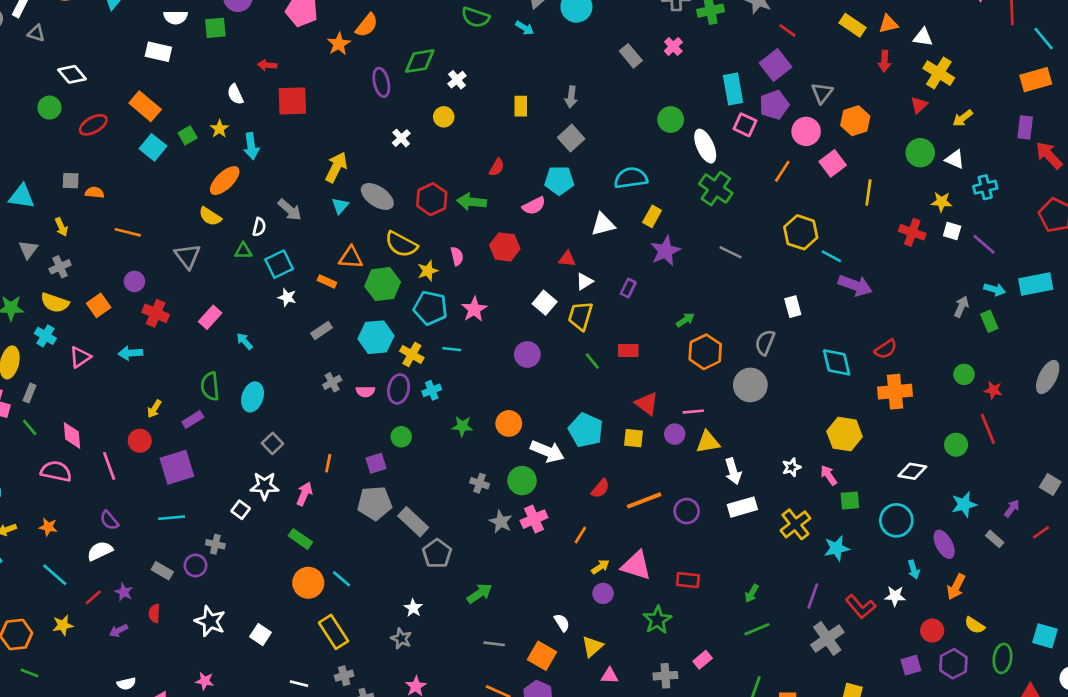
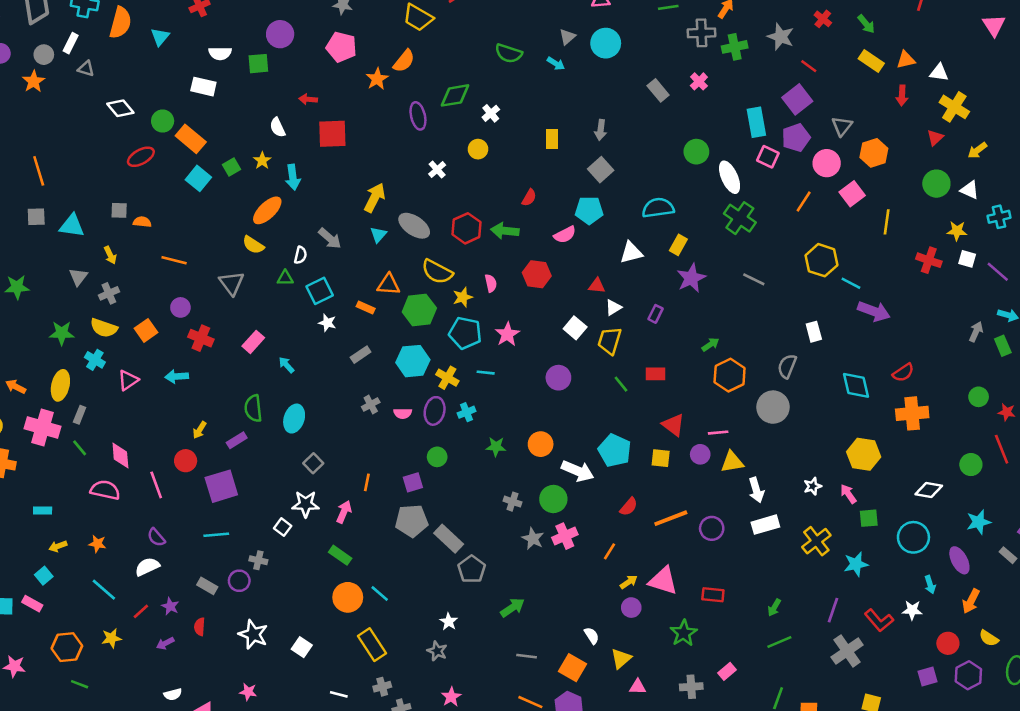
green circle: (49, 108) -> (163, 121), moved

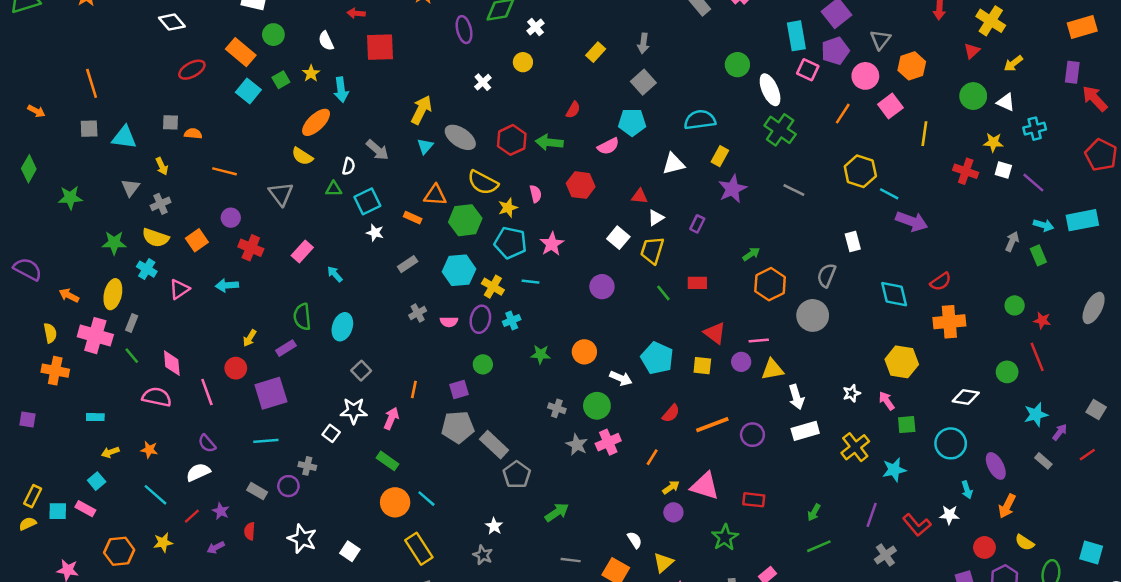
green circle: (163, 121) -> (273, 35), moved
yellow rectangle: (552, 139) -> (596, 52), turned 42
white arrow: (578, 471) -> (621, 378), size x0.7
cyan star: (979, 522) -> (1036, 415), moved
gray cross: (847, 651) -> (885, 555), size x0.7

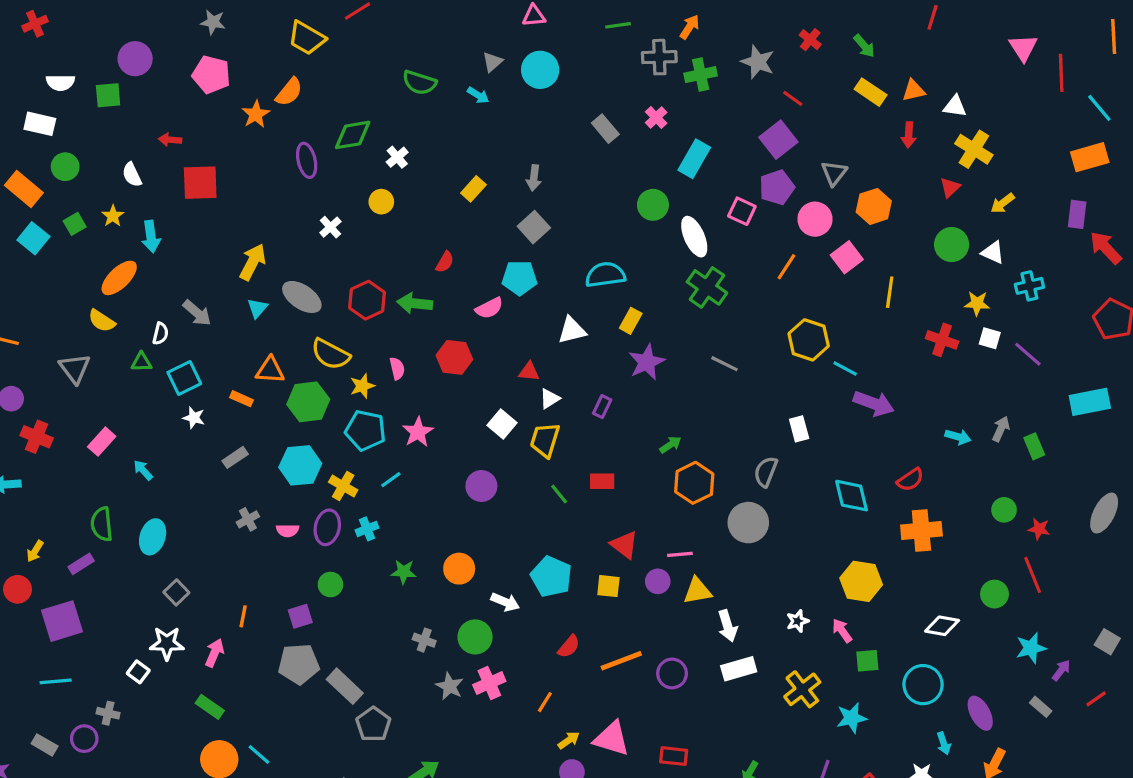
cyan rectangle: (796, 36) -> (694, 159), moved, turned 40
cyan arrow: (1043, 225) -> (958, 437), moved
cyan line: (530, 282) -> (391, 480), turned -42

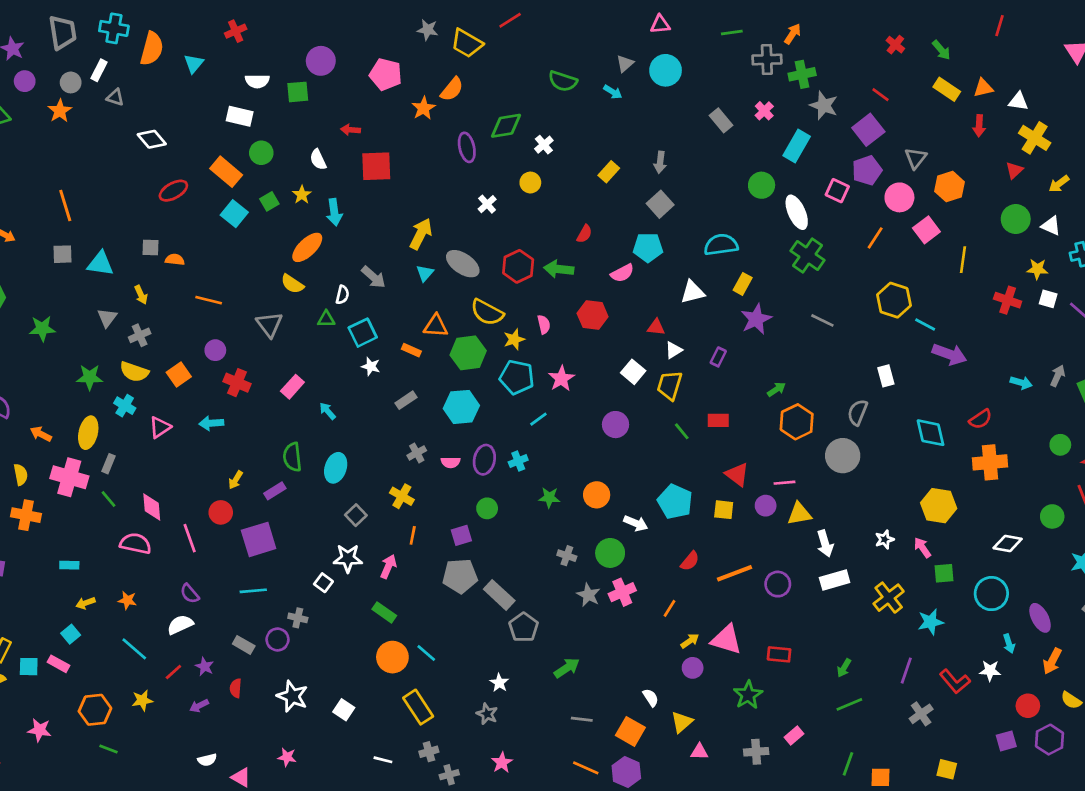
gray star: (213, 22) -> (428, 30), moved
gray star: (758, 62) -> (824, 105), moved
yellow cross: (343, 486) -> (402, 496), moved

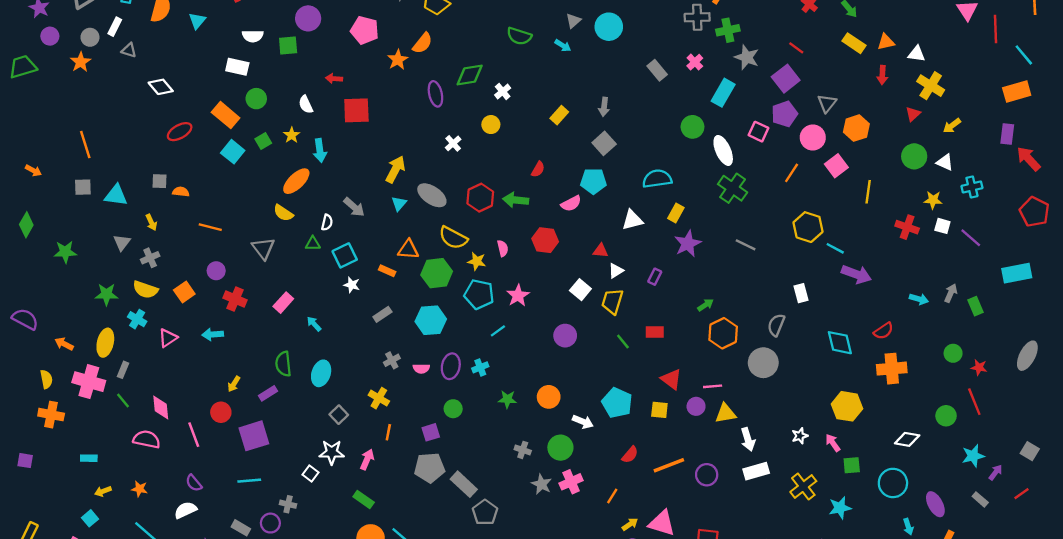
yellow star: (514, 339) -> (477, 261), turned 30

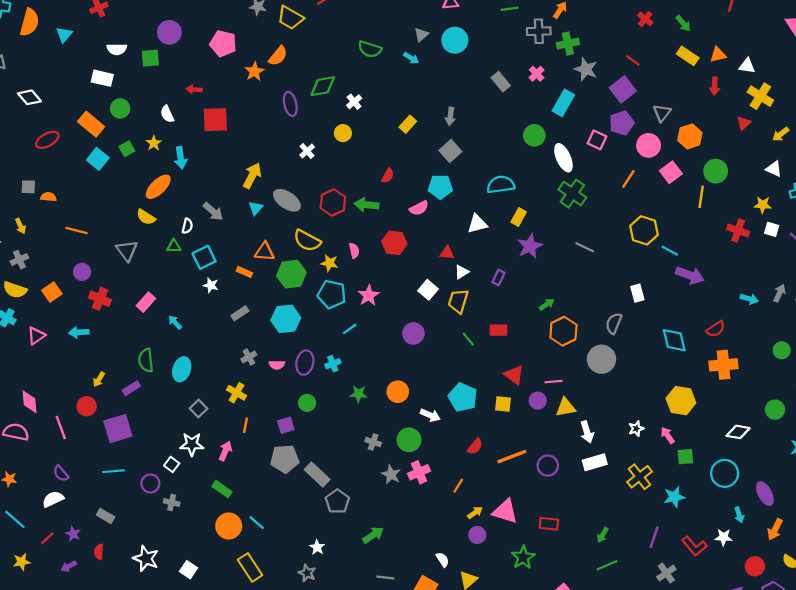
green circle: (914, 156) -> (716, 171), moved
gray cross: (288, 504) -> (172, 502), moved
purple circle: (270, 523) -> (150, 483), moved

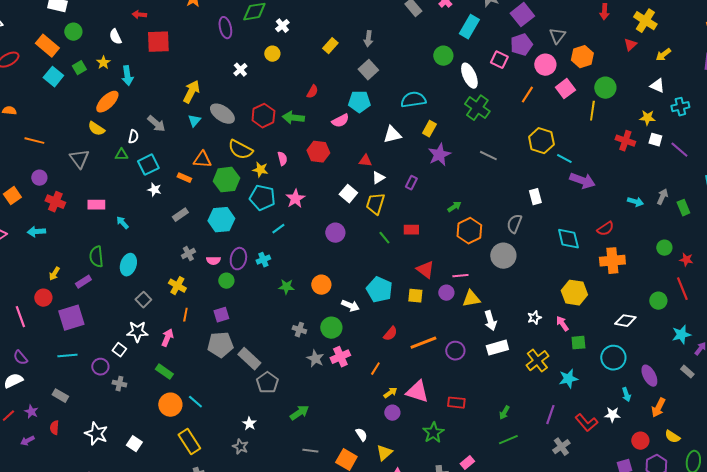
pink rectangle: (146, 302) -> (96, 205), turned 48
green circle: (307, 403) -> (226, 281), moved

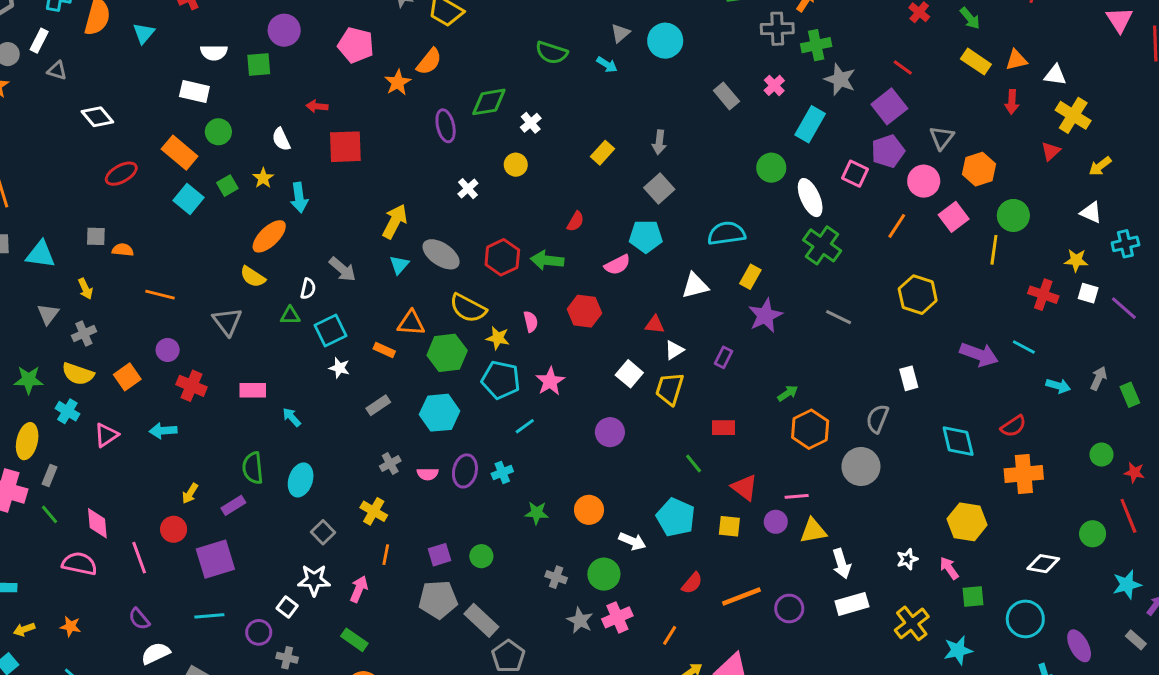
cyan line: (564, 159) -> (1024, 347), moved
green line: (384, 238) -> (694, 464), moved
green circle: (226, 281) -> (481, 556), moved
white semicircle: (13, 381) -> (156, 653), moved

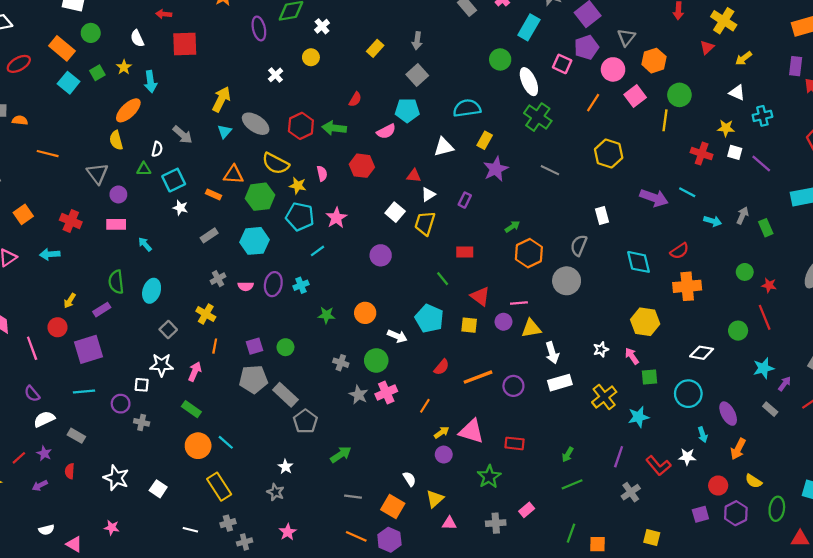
yellow semicircle: (253, 277) -> (116, 140), turned 42
purple circle: (168, 350) -> (118, 194), moved
white square: (287, 607) -> (142, 385), turned -32

